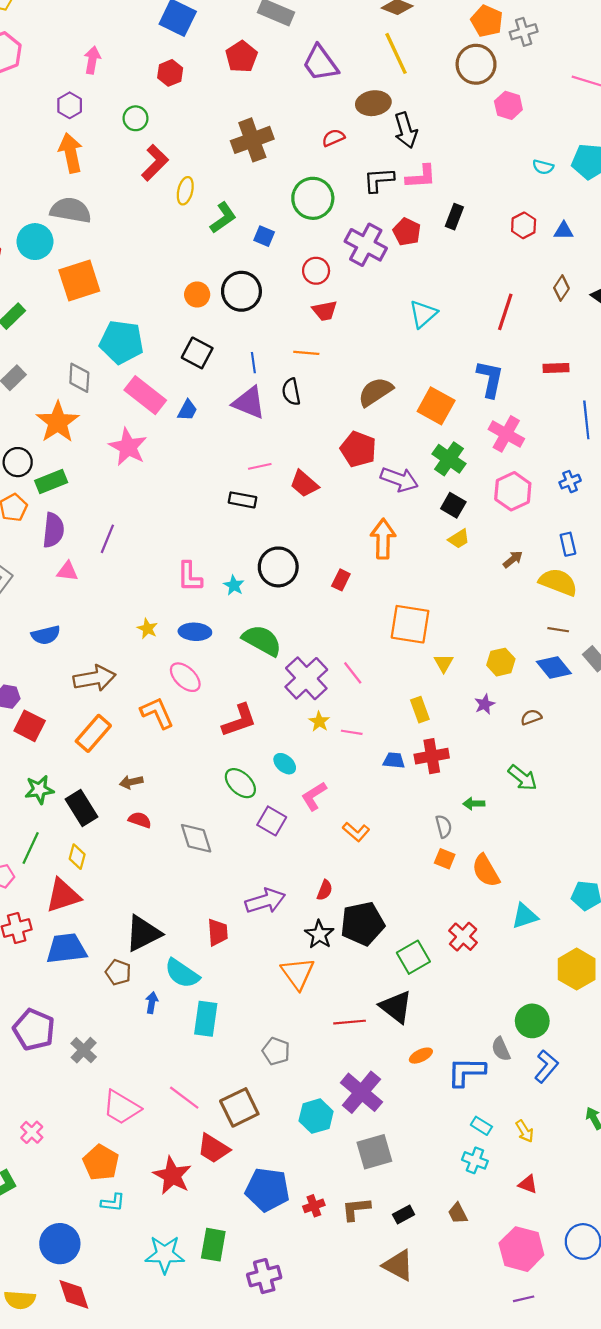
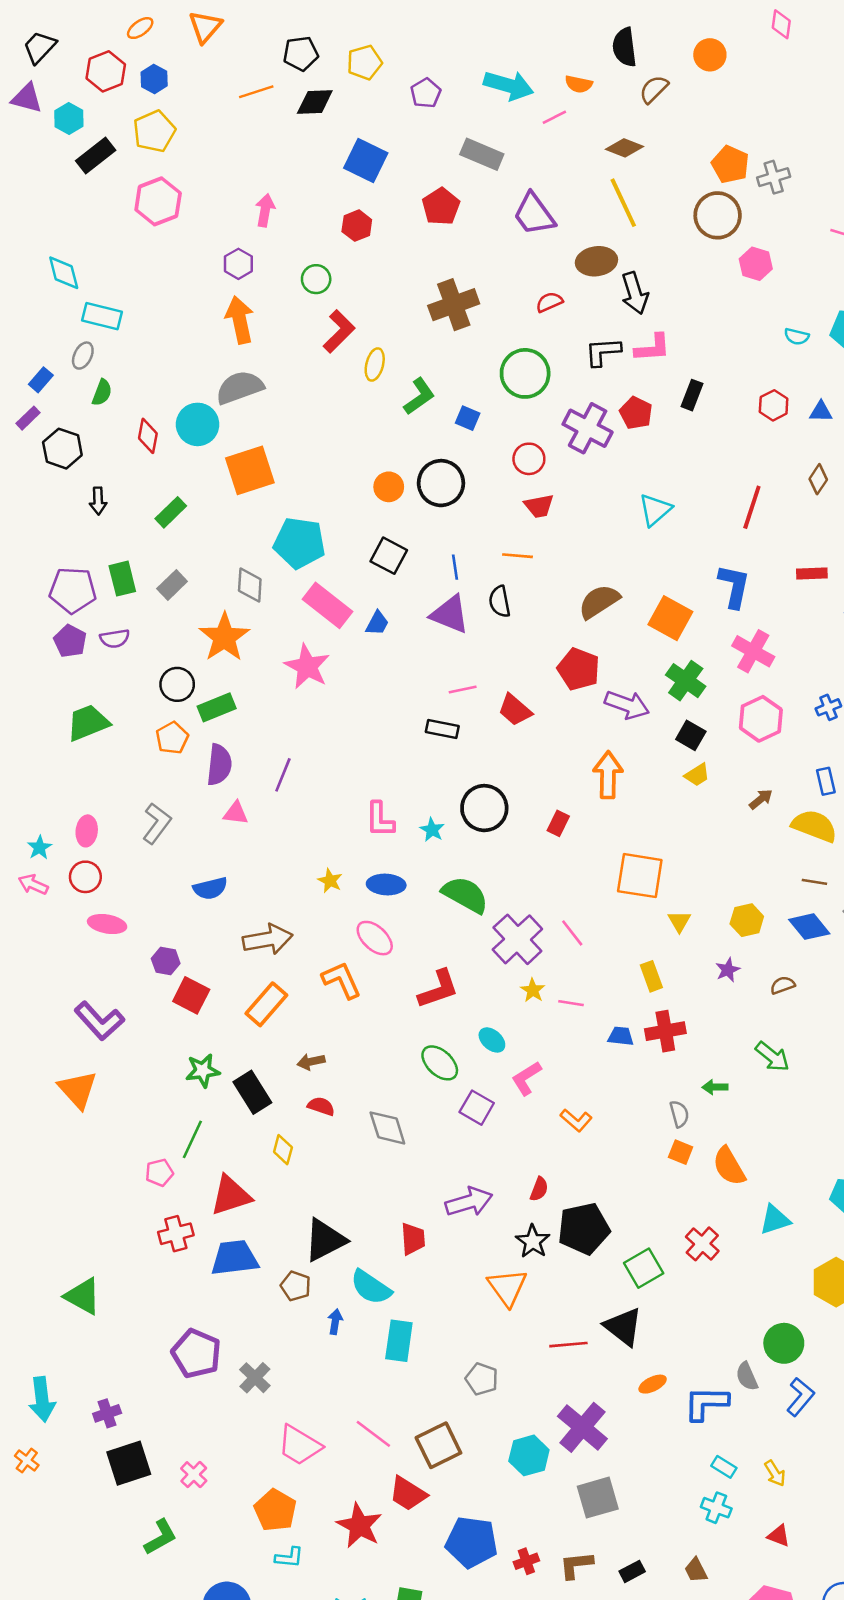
gray semicircle: (71, 210) -> (240, 387), turned -30
yellow diamond: (77, 857) -> (283, 1150), moved

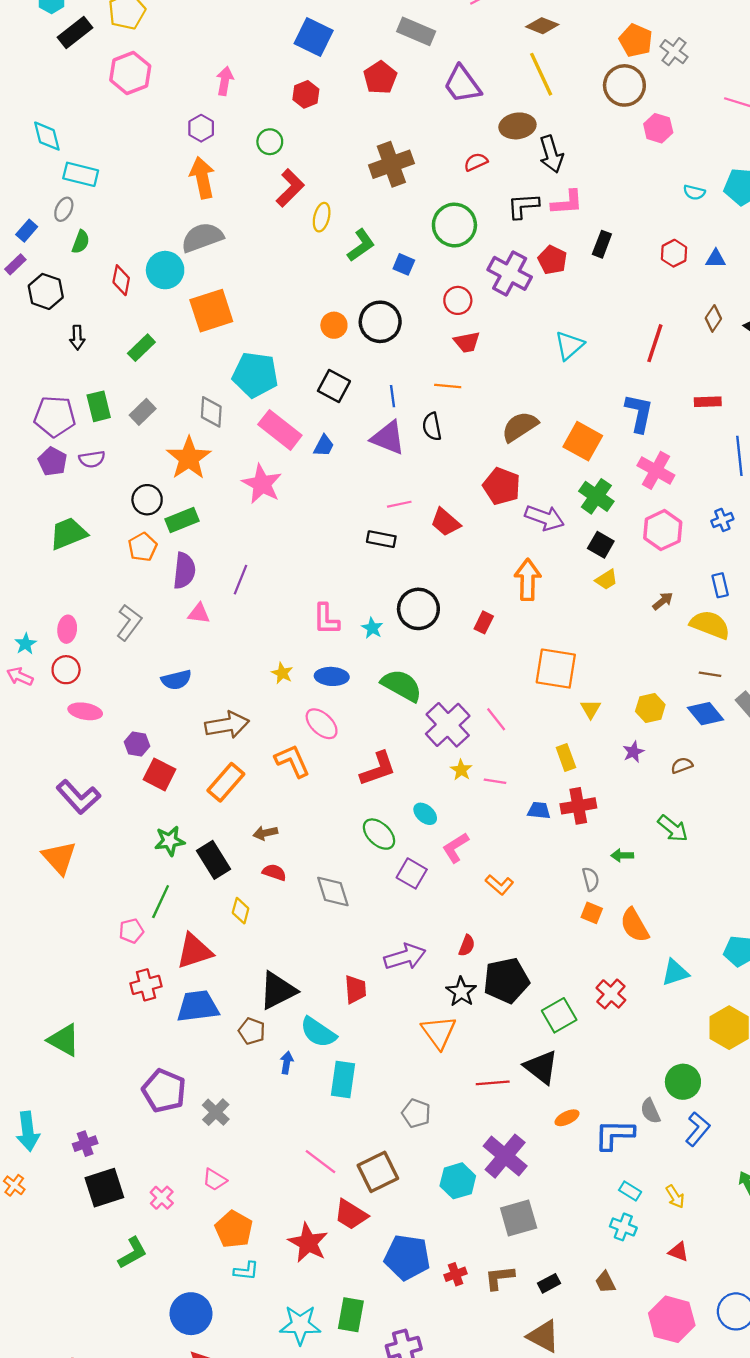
gray cross: (774, 177) -> (674, 52), turned -36
pink trapezoid: (300, 1445) -> (215, 1180), moved, size x0.6

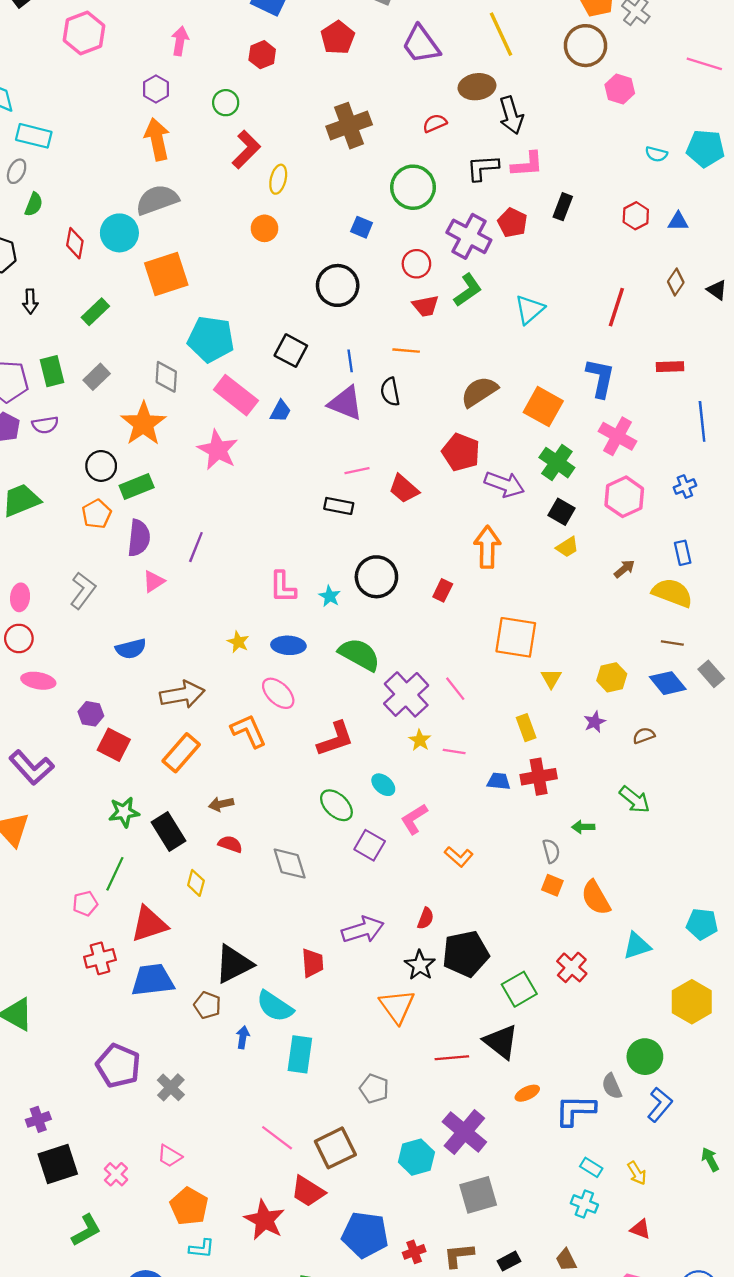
green L-shape: (361, 245) -> (468, 290), moved
orange circle: (334, 325) -> (264, 228), moved
pink triangle: (199, 613) -> (154, 581), turned -40

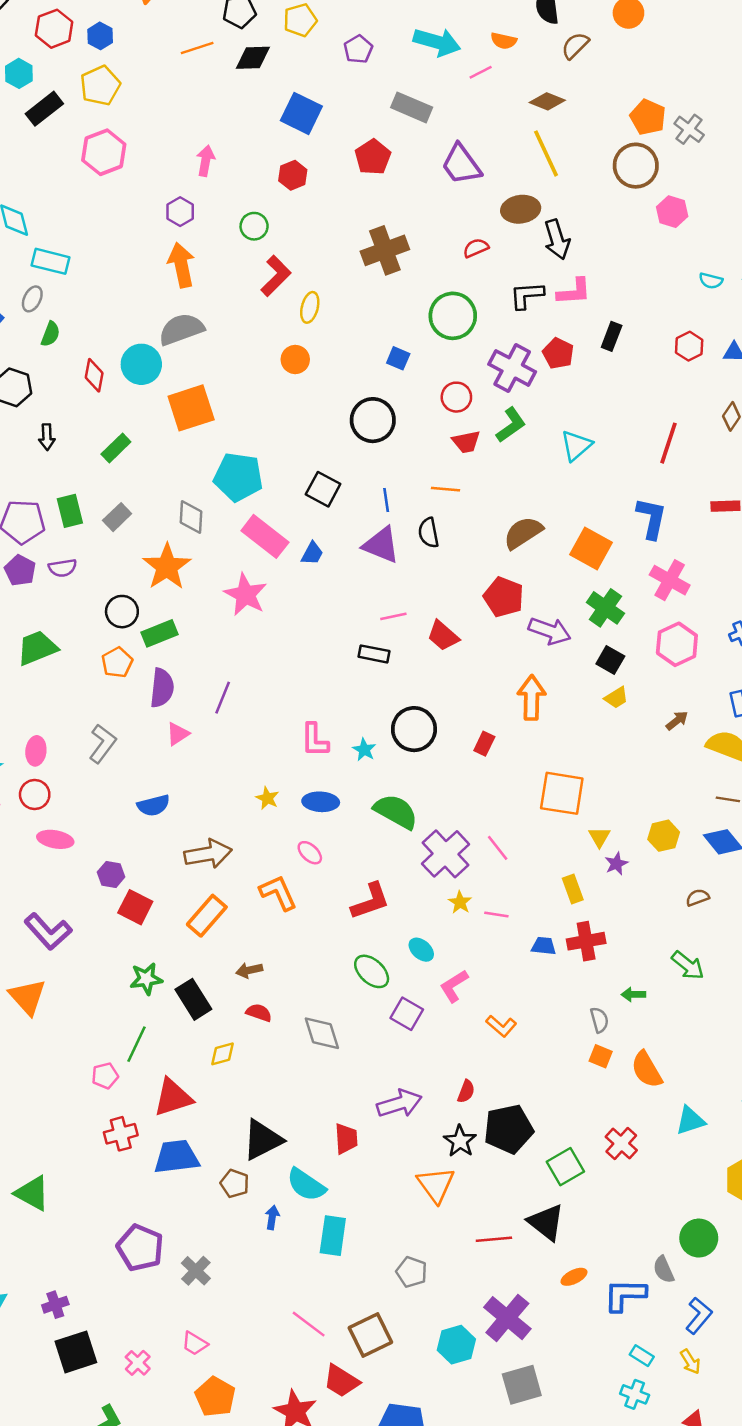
pink ellipse: (278, 693) -> (310, 853), size x0.7
purple star: (595, 722) -> (616, 864), moved
yellow diamond: (196, 883) -> (223, 1054), turned 60
blue L-shape: (660, 1105) -> (699, 1316), moved

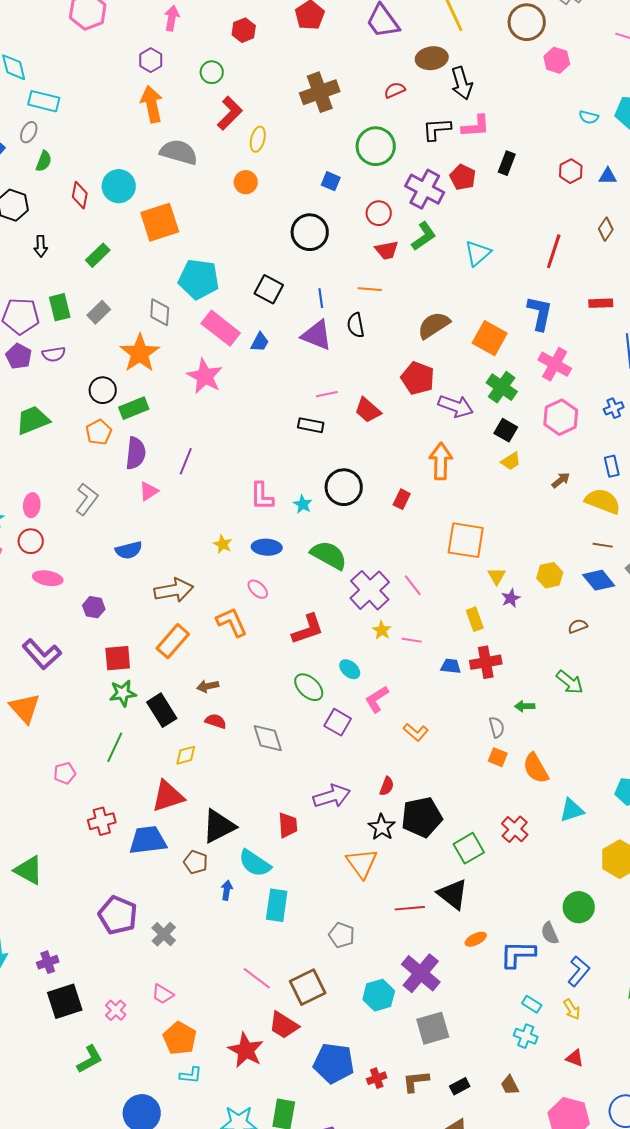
gray semicircle: (181, 329) -> (179, 152), moved, turned 36
red square: (135, 907) -> (118, 658), moved, turned -32
pink pentagon: (105, 1076) -> (65, 773), moved
red triangle: (173, 1097) -> (168, 796), moved

